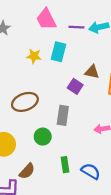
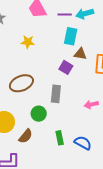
cyan rectangle: (58, 52) -> (71, 36), moved
brown semicircle: (27, 171) -> (26, 136), moved

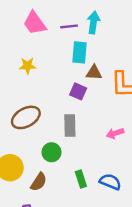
cyan arrow: (85, 14) -> (93, 22), turned 120

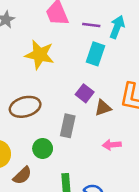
yellow star: (28, 66) -> (40, 55), size x1.6
brown triangle: (94, 73) -> (103, 108), moved, turned -35

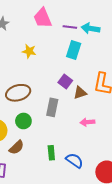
cyan arrow: (117, 27) -> (91, 28), turned -102
yellow star: (40, 55) -> (29, 51), size x0.6
green circle: (43, 148) -> (23, 121), moved

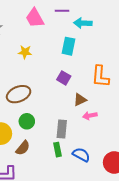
purple line: (70, 27) -> (62, 11), moved
brown triangle: (80, 93) -> (80, 100), moved
gray rectangle: (52, 107) -> (62, 129), moved

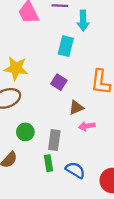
cyan arrow: (83, 23) -> (83, 21), turned -96
yellow star: (25, 52) -> (16, 68), moved, size x1.5
green circle: (27, 121) -> (25, 132), moved

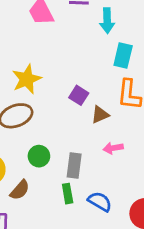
cyan rectangle: (66, 46) -> (123, 55), moved
yellow star: (16, 68) -> (27, 79), turned -30
brown triangle: (76, 108) -> (100, 115), moved

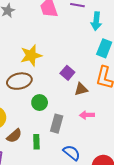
green circle: (39, 156) -> (40, 103), moved
green rectangle: (68, 194) -> (36, 142), moved

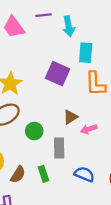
purple square: (67, 73) -> (58, 74), moved, size x1.5
brown triangle: (81, 89) -> (70, 117), moved

